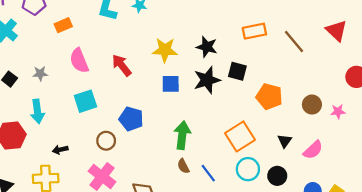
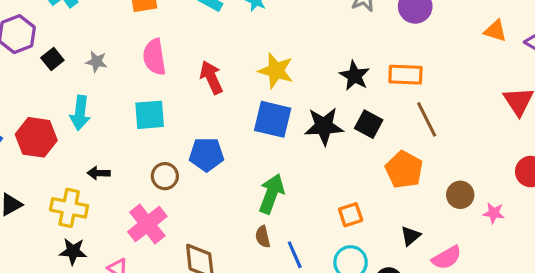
brown line: (294, 42) -> (427, 119), moved
black star: (207, 47) -> (354, 76), moved
blue square: (171, 84) -> (273, 119), size x1.4
blue pentagon: (131, 119) -> (207, 154), turned -30
orange square: (240, 136) -> (351, 215), size x0.6

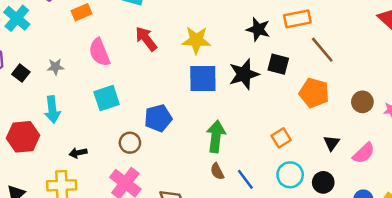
red arrow: (211, 77) -> (146, 39), moved

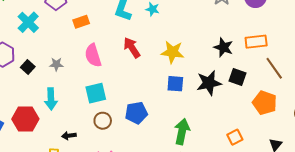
blue square: (203, 78) -> (175, 84), size x0.7
brown circle: (130, 143) -> (103, 121), moved

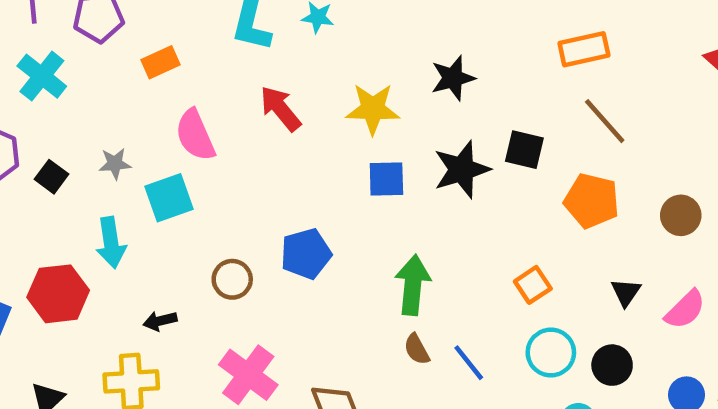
orange rectangle: (256, 42) -> (584, 49), moved
black star: (223, 47) -> (453, 78), moved, turned -30
cyan square: (96, 93) -> (169, 198), moved

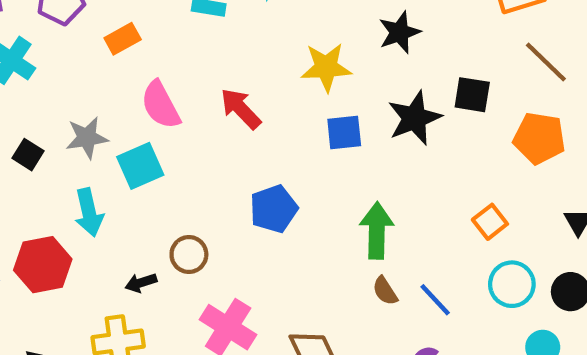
red arrow: (280, 108) -> (241, 109), moved
gray star: (115, 164) -> (87, 138), size x1.4
brown circle: (232, 279) -> (189, 254), moved

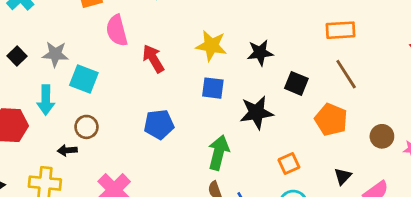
black star: (399, 32) -> (260, 53), moved
pink semicircle: (161, 105) -> (117, 31), moved
black star: (414, 118) -> (256, 112), moved
cyan square: (140, 166) -> (84, 79), turned 32
brown circle: (189, 254) -> (86, 127), moved

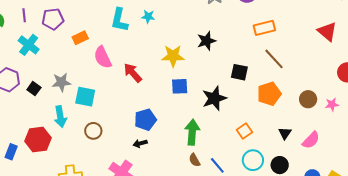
black star: (260, 53) -> (206, 41), moved
orange pentagon: (331, 120) -> (269, 94), turned -30
black arrow: (67, 150) -> (140, 143), moved

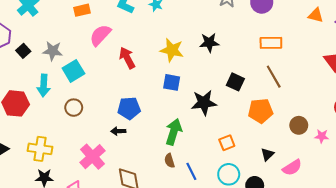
pink semicircle: (103, 57) -> (100, 35), turned 55
cyan square: (85, 97) -> (73, 71), turned 35

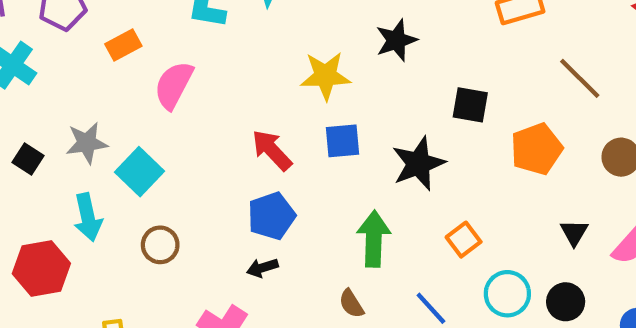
red arrow: (127, 58) -> (272, 150), moved
brown line: (274, 77) -> (580, 78), moved
orange square: (227, 143) -> (464, 240), moved
brown semicircle: (169, 161) -> (351, 304), moved

